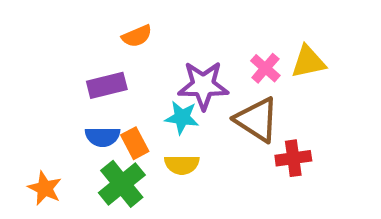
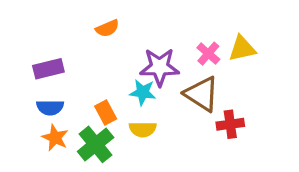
purple rectangle: (107, 85) -> (48, 69), moved
blue semicircle: (103, 137) -> (50, 107), moved
orange star: (45, 188) -> (55, 138), moved

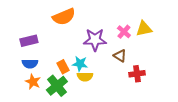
orange semicircle: (107, 28) -> (64, 17), size x1.6
cyan star: (143, 92) -> (80, 64), moved
brown triangle: (202, 94) -> (120, 56), size x0.6

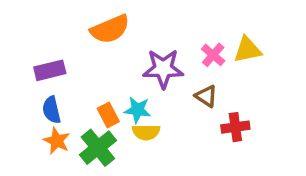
blue semicircle: (30, 64) -> (52, 110), turned 77

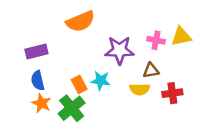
pink cross: (213, 55) -> (156, 40), turned -30
brown triangle: (206, 96) -> (151, 70), turned -42
yellow semicircle: (146, 132) -> (140, 89), moved

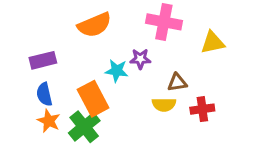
pink cross: (156, 40) -> (164, 22), moved, size x1.6
purple star: (120, 50) -> (140, 59), size x0.6
cyan star: (101, 81) -> (117, 71), moved
orange rectangle: (79, 84) -> (93, 99), size x1.6

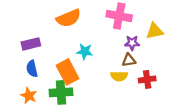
purple star: (140, 59) -> (132, 43), moved
orange star: (49, 121) -> (29, 96), moved
green cross: (84, 127) -> (61, 92), turned 35

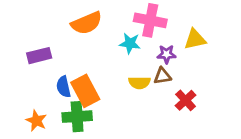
cyan star: (85, 51) -> (130, 43), moved
blue semicircle: (32, 69) -> (64, 87), moved
yellow semicircle: (119, 76) -> (139, 83), moved
red cross: (147, 79) -> (186, 100), turned -35

